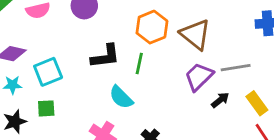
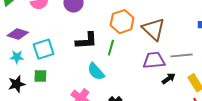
purple trapezoid: (199, 77) -> (154, 60), turned 35

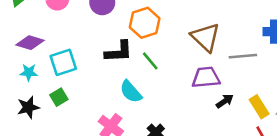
orange hexagon: (122, 22) -> (145, 23), moved
green line: (111, 48) -> (150, 61), turned -56
gray line: (182, 55) -> (243, 56), moved
green square: (40, 76) -> (59, 97), turned -32

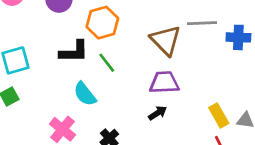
gray line: (243, 56) -> (202, 23), moved
black arrow: (225, 101) -> (158, 113), moved

